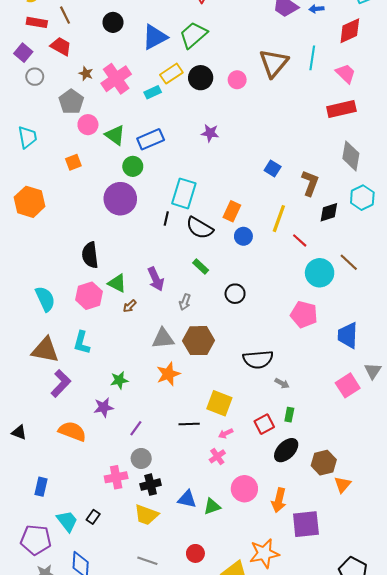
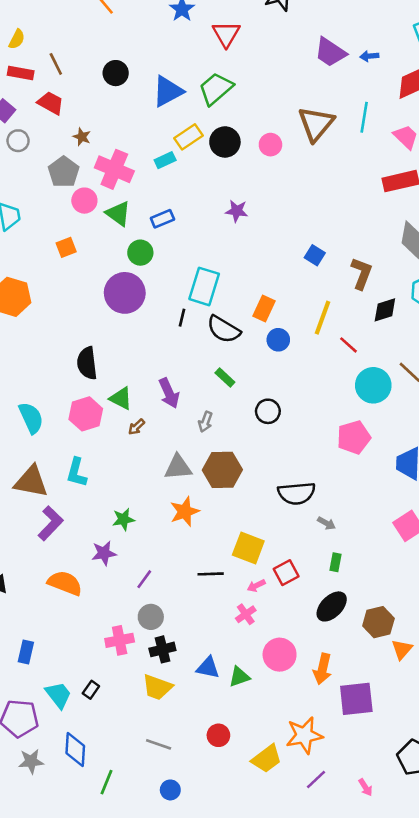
pink cross: (116, 79) -> (114, 169), moved, turned -32
blue rectangle: (151, 139) -> (162, 219), size x0.7
pink pentagon: (304, 315) -> (354, 437), turned -30
red square: (264, 424) -> (286, 573), moved

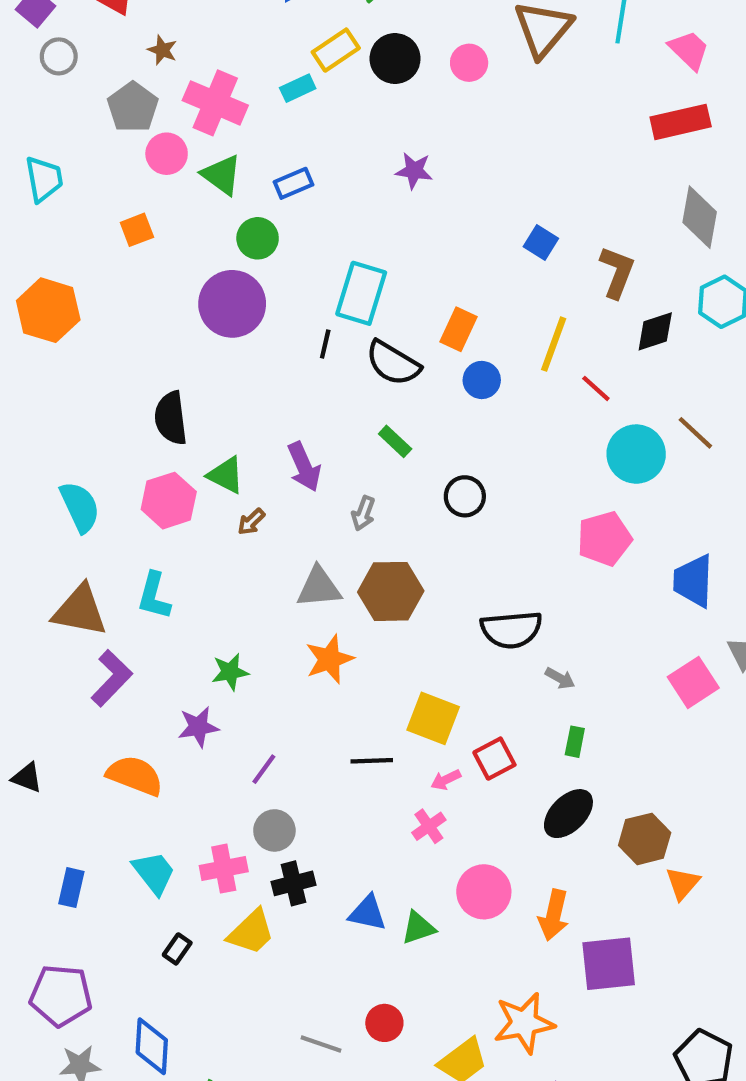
yellow trapezoid: (157, 687) -> (251, 932), moved, turned -64
cyan trapezoid: (58, 695) -> (154, 873), moved
gray line: (159, 744) -> (321, 1044), moved

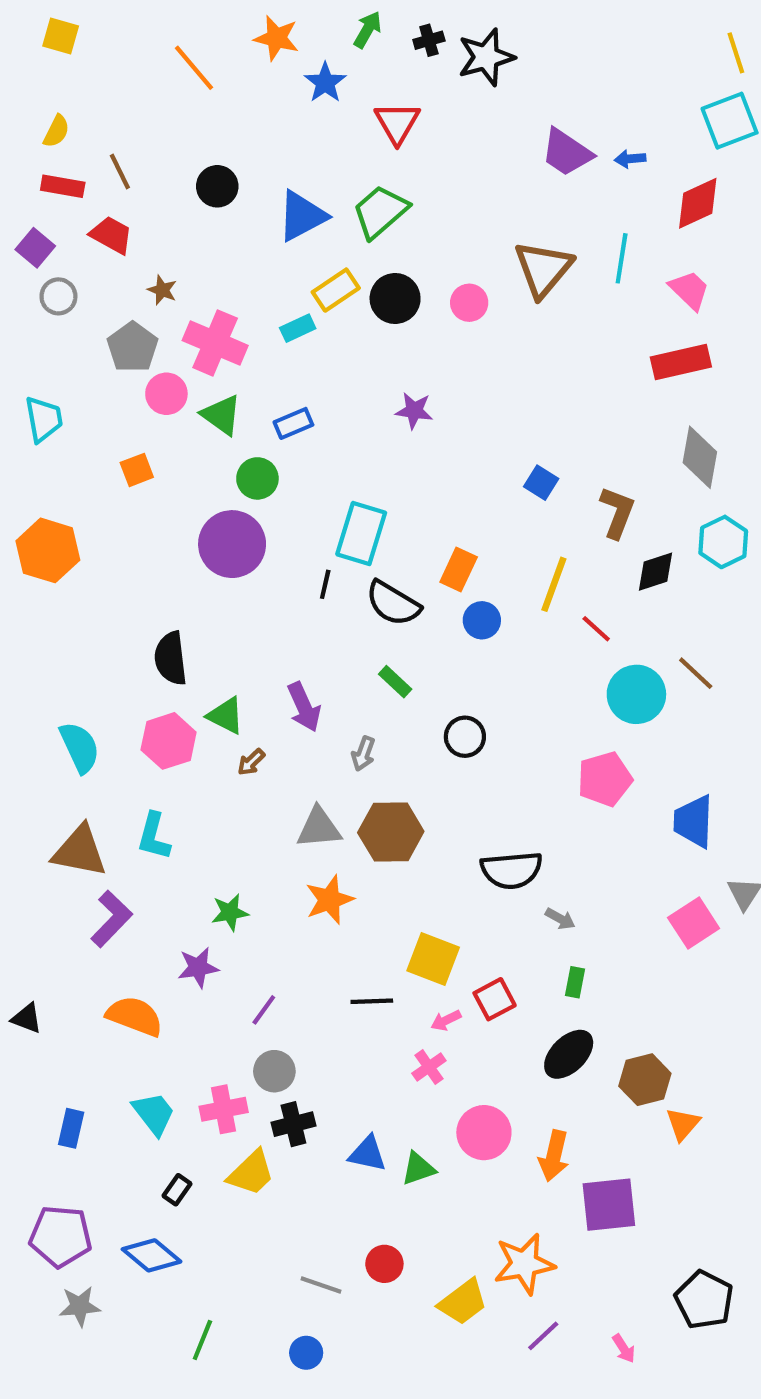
blue diamond: (152, 1046) -> (152, 1255), moved, turned -54

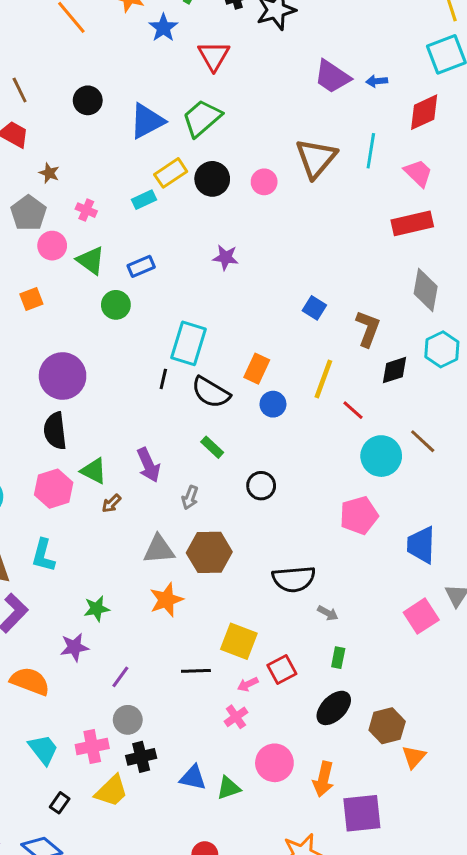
pink cross: (215, 343) -> (86, 210), size x0.5
purple circle: (232, 544) -> (63, 376), moved

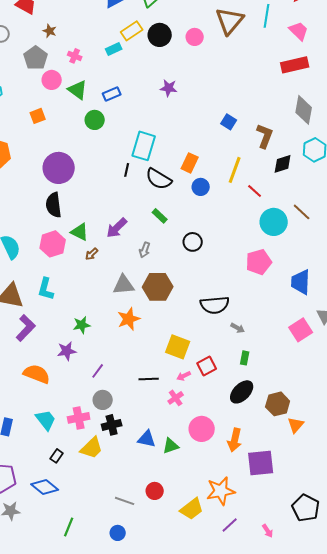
purple arrow: (148, 465) -> (117, 228), turned 70
black line: (196, 671) -> (149, 379), moved

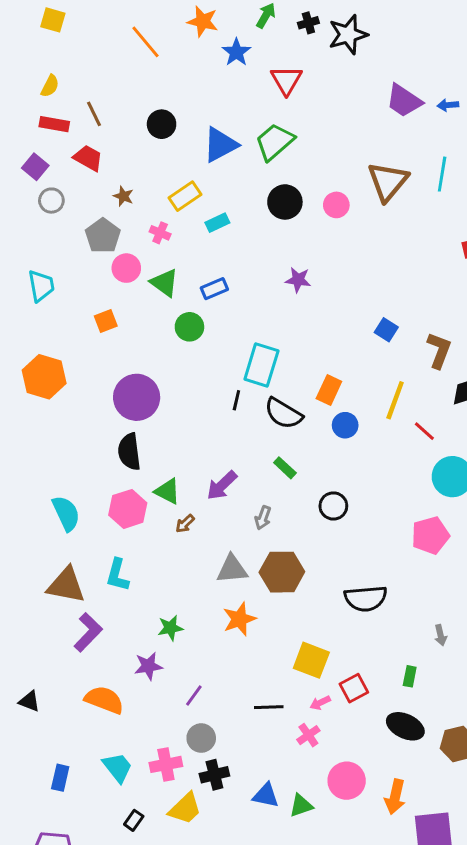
yellow rectangle: (132, 31) -> (185, 196), moved
gray arrow: (238, 328) -> (441, 635), moved, turned 48
black ellipse: (242, 392) -> (405, 726), turned 70

